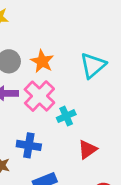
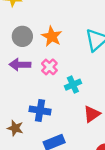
pink cross: (39, 96) -> (49, 67), size x0.6

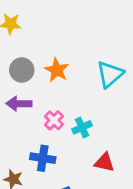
pink cross: (49, 67) -> (54, 120), moved
red triangle: (92, 114) -> (104, 162), turned 48

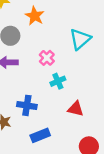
orange star: (57, 70) -> (35, 16), moved
pink cross: (54, 120) -> (47, 58), moved

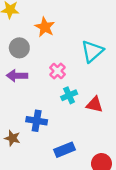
red triangle: (76, 109) -> (95, 105), moved
blue rectangle: (40, 135) -> (64, 150), moved

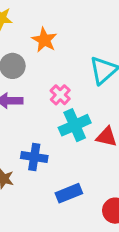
cyan cross: (69, 95) -> (75, 125), size x1.5

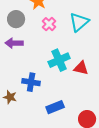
pink cross: (60, 95) -> (49, 24), moved

